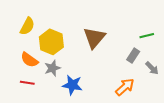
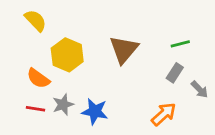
yellow semicircle: (27, 26) -> (35, 20), moved, turned -72
green line: (147, 36) -> (180, 44), moved
gray star: (52, 68) -> (63, 105), moved

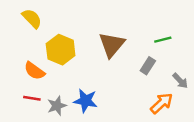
gray rectangle: (175, 73) -> (148, 66), moved
gray star: (63, 105) -> (57, 106), moved
orange arrow: (164, 114) -> (162, 103), moved

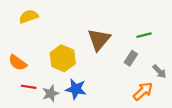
yellow semicircle: (32, 18) -> (29, 16), turned -66
yellow hexagon: (61, 50) -> (63, 58), moved
orange semicircle: (34, 71) -> (18, 63), moved

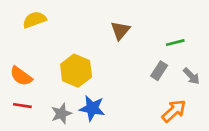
brown triangle: (99, 40) -> (120, 30), moved, size x0.7
gray arrow: (159, 71) -> (191, 76), moved
red line: (29, 87) -> (22, 106), moved

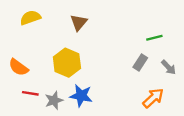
brown triangle: (120, 30) -> (79, 22), moved
red line: (22, 106) -> (30, 93), moved

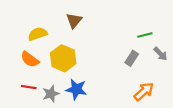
yellow semicircle: (30, 18) -> (38, 34), moved
orange semicircle: (18, 67) -> (30, 59), moved
gray arrow: (169, 67) -> (160, 54), moved

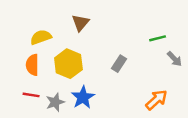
gray rectangle: (132, 58) -> (119, 64), moved
orange semicircle: (30, 59) -> (32, 65), turned 54
blue star: (76, 89) -> (83, 97), turned 30

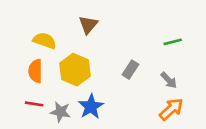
yellow semicircle: (41, 37) -> (45, 41), turned 40
gray arrow: (174, 59) -> (169, 80), moved
gray star: (55, 102) -> (60, 112), turned 30

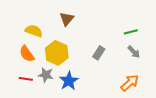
orange semicircle: (35, 71) -> (27, 54), turned -36
gray arrow: (169, 80) -> (134, 52), moved
gray star: (60, 112) -> (46, 75), moved

